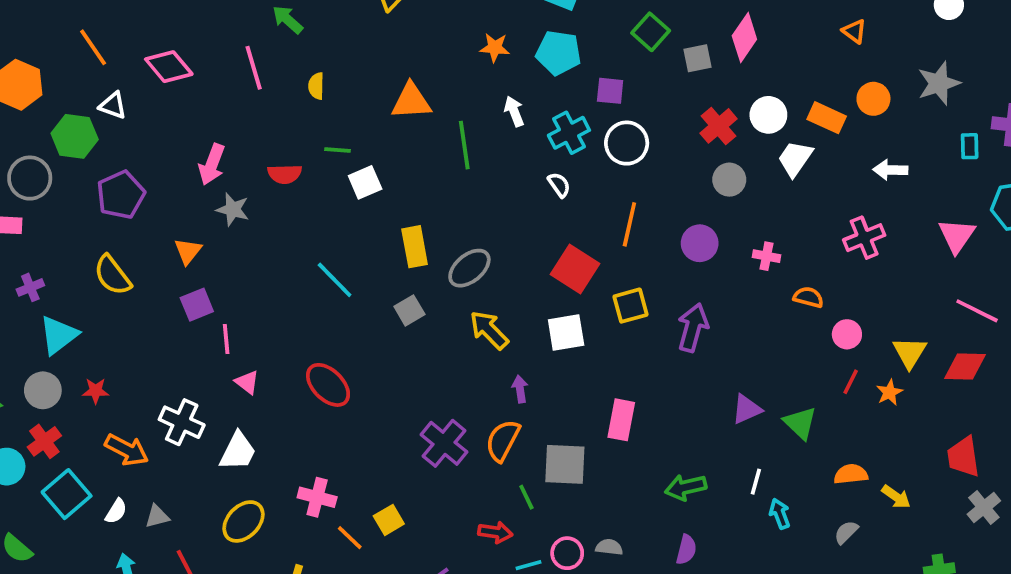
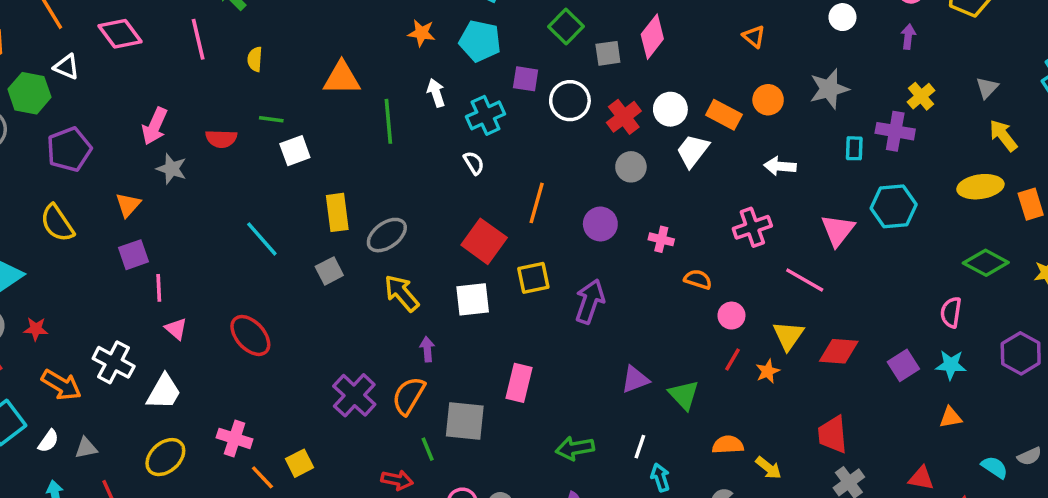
white circle: (627, 143) -> (570, 101), moved
pink line: (977, 311) -> (805, 280), moved

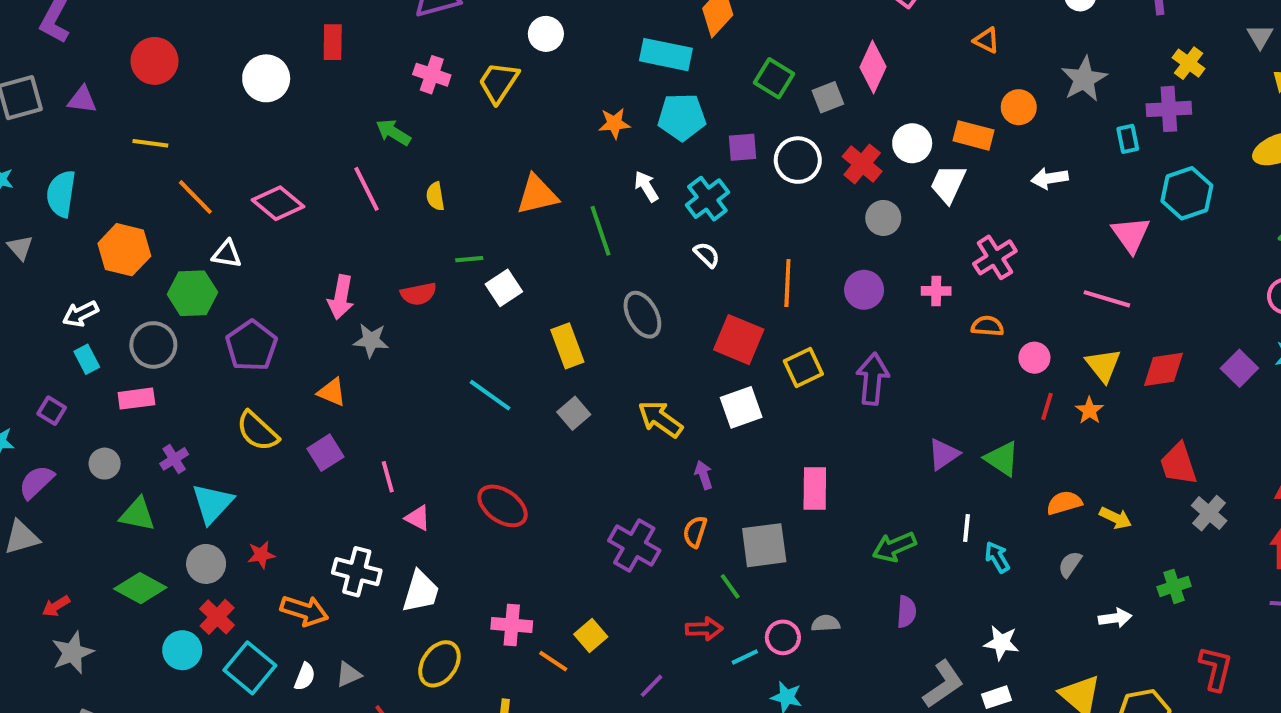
orange triangle: (128, 205) -> (332, 392), turned -36
pink cross: (752, 227) -> (995, 257), moved
gray ellipse: (387, 235) -> (642, 315), moved, turned -69
purple square: (134, 255) -> (326, 453), moved
orange semicircle: (409, 396) -> (695, 532), size x0.7

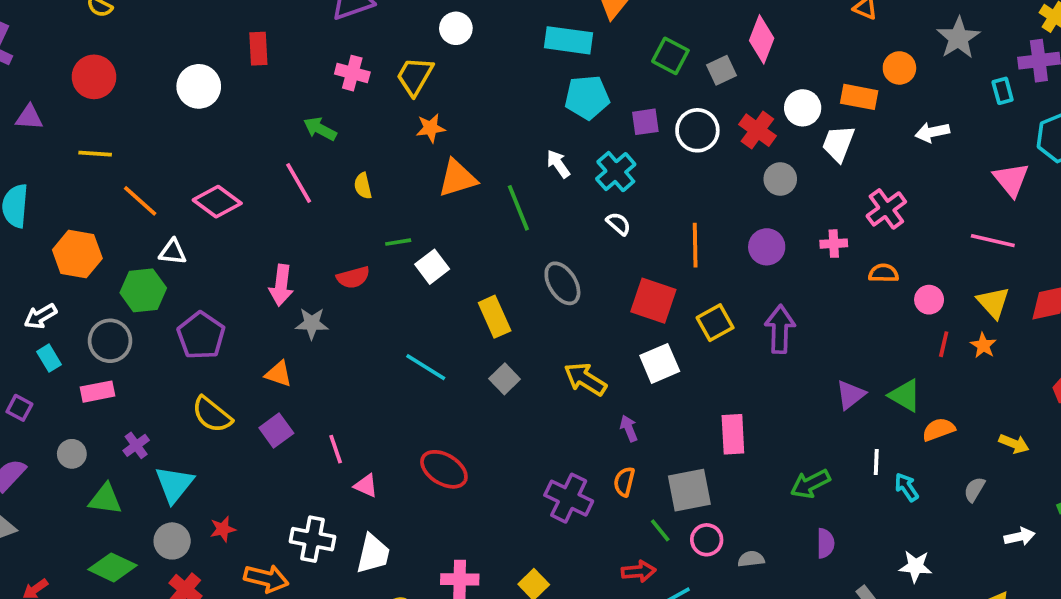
orange star: (614, 123) -> (431, 128), moved
orange semicircle: (1064, 503) -> (939, 429), moved
pink circle: (783, 637) -> (707, 540), moved

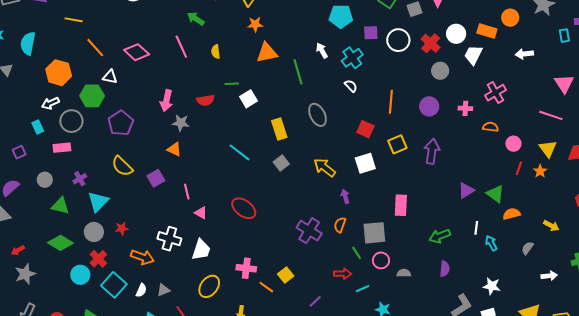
red square: (653, 301) -> (365, 129), size x0.7
white arrow: (40, 316) -> (50, 103), moved
orange triangle: (279, 374) -> (174, 149), moved
purple square: (19, 408) -> (19, 152), turned 32

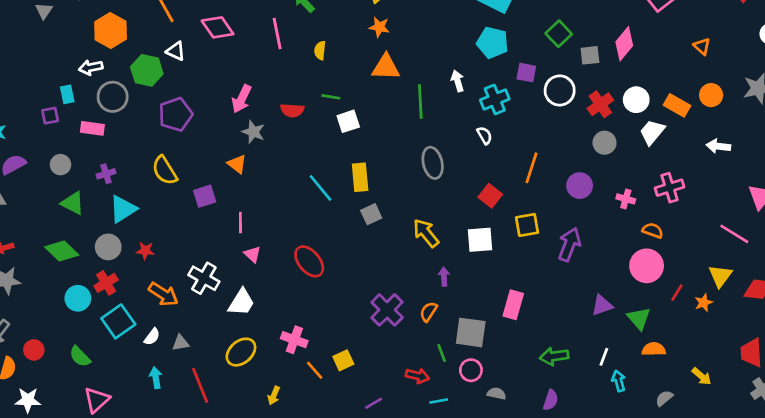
yellow rectangle: (279, 129) -> (360, 177), moved
pink circle: (513, 144) -> (647, 266), moved, size x1.6
purple square: (19, 152) -> (50, 116), moved

